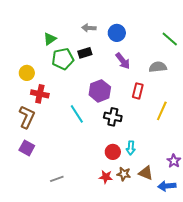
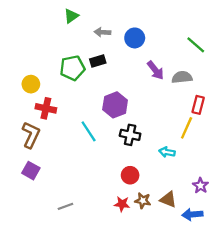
green triangle: (50, 39) -> (71, 16), moved
purple arrow: (123, 61) -> (155, 70), moved
red rectangle: (138, 91) -> (198, 105), moved
cyan arrow: (131, 148) -> (167, 152), moved, turned 96

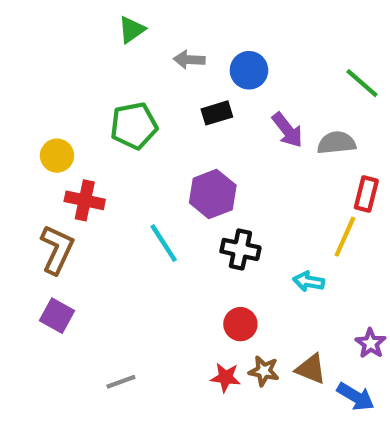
black rectangle: (98, 61) -> (217, 113), moved
blue arrow: (192, 214) -> (356, 397), turned -144

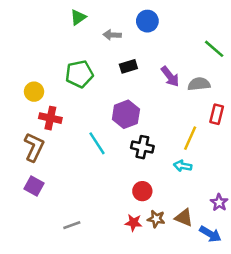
blue circle: (249, 70) -> (147, 21), moved
yellow line: (345, 237) -> (190, 138), moved

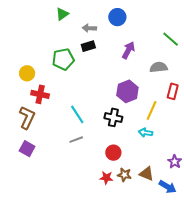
black rectangle: (128, 66) -> (88, 46), moved
purple arrow: (170, 77) -> (128, 50), moved, turned -114
purple hexagon: (126, 114) -> (127, 91), moved
gray line: (72, 225) -> (76, 140), moved

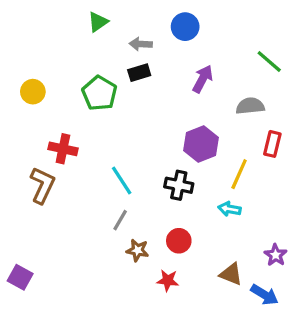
green pentagon: (63, 59) -> (99, 93), turned -30
yellow circle: (27, 73) -> (33, 92), moved
gray line: (76, 140) -> (120, 220), turned -40
purple square: (27, 149) -> (20, 277), moved
brown star: (124, 175) -> (138, 250), moved

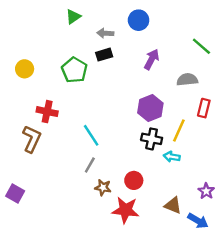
black cross: (179, 185) -> (152, 139), moved
purple square: (20, 277) -> (15, 193), moved
red star: (168, 280) -> (125, 210), size x1.6

